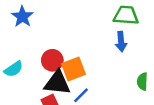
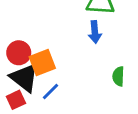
black triangle: (57, 83) -> (24, 78), turned 32

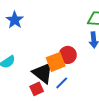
red circle: (19, 53) -> (68, 55), moved

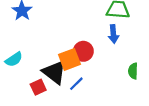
red square: (37, 89) -> (38, 87), moved

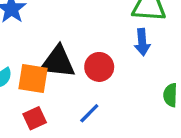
orange square: (69, 59) -> (33, 79), moved, turned 30
black triangle: (54, 72) -> (58, 62), moved, turned -32

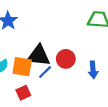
blue arrow: (142, 42) -> (93, 70), moved
blue line: (89, 113) -> (45, 72), moved

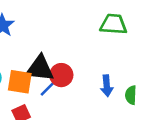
red circle: (66, 59) -> (61, 75), moved

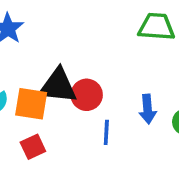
blue line: (48, 88) -> (106, 132), moved, turned -42

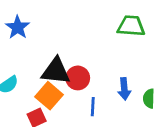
orange square: (31, 104) -> (49, 96), moved, turned 32

